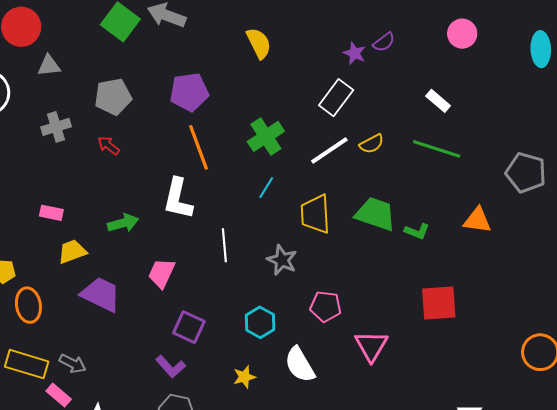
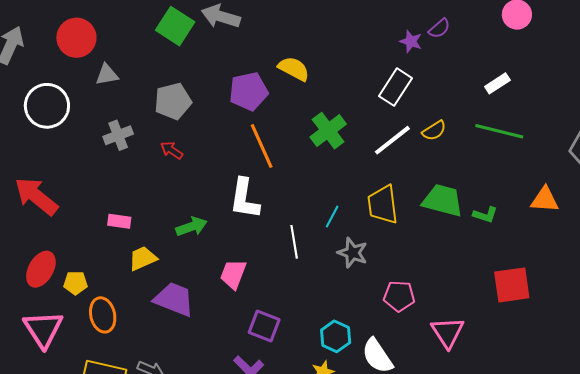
yellow semicircle: (259, 43) -> (294, 69), moved, turned -32
white rectangle: (438, 101) -> (497, 83), turned -70
cyan line: (266, 188) -> (332, 216), moved
cyan hexagon: (260, 322) -> (336, 336), moved

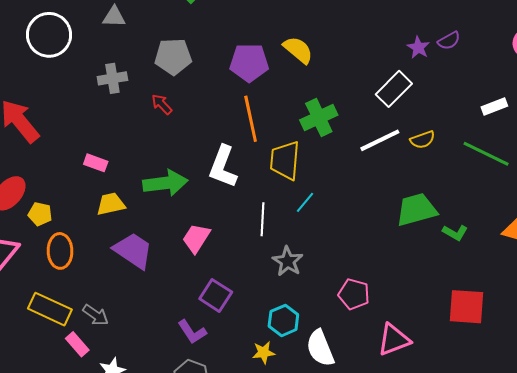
green trapezoid: (443, 200) -> (416, 210), turned -42
yellow trapezoid: (383, 205) -> (285, 160), moved
green arrow: (191, 227) -> (165, 183), size x1.4
gray star: (353, 253) -> (288, 261), moved
pink triangle: (448, 332) -> (394, 340), turned 30

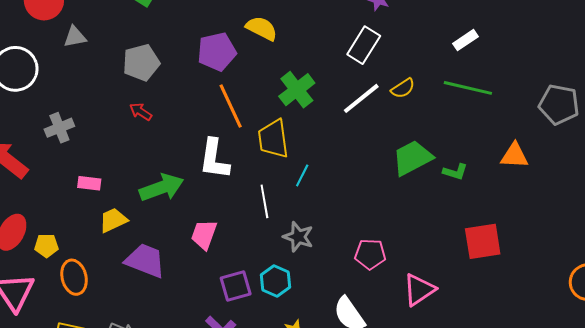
gray cross: (112, 78) -> (59, 128), moved
purple square: (216, 295) -> (236, 286), turned -36
cyan hexagon: (283, 320) -> (275, 281), moved

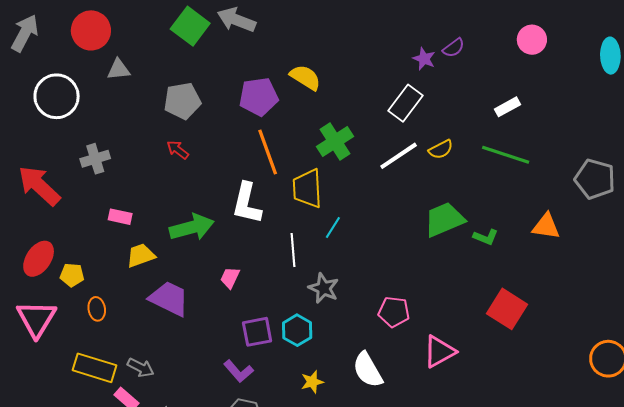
pink trapezoid: (204, 235) -> (230, 278), size x0.7
red square: (483, 241) -> (507, 309), turned 36
orange ellipse: (74, 277) -> (97, 309), size x0.7

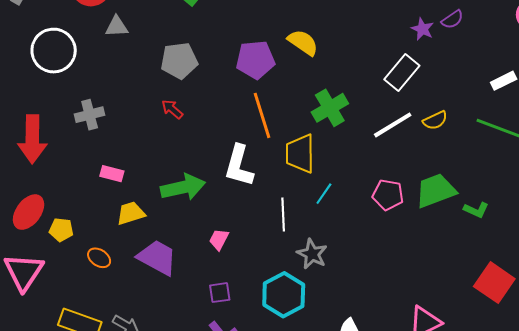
red arrow: (39, 186) -> (32, 139), turned -135
orange ellipse: (97, 309) -> (99, 258), moved, turned -50
pink pentagon: (394, 312) -> (388, 195), moved
cyan hexagon: (297, 330) -> (284, 295), size x1.4
purple square: (257, 332) -> (220, 293), moved, size x0.7

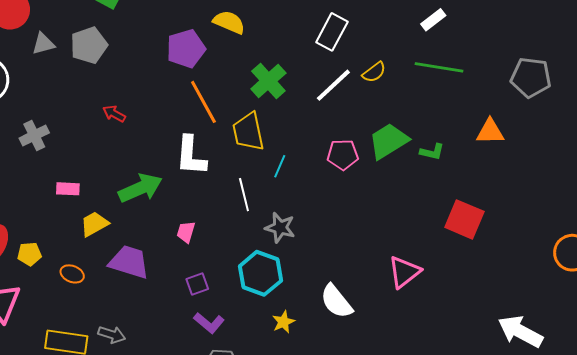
gray pentagon: (179, 61) -> (89, 45), moved

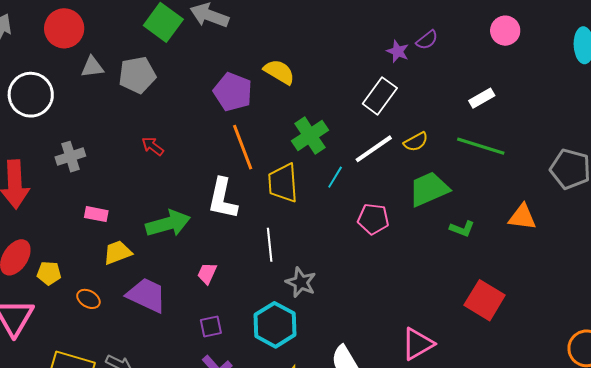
purple pentagon: (186, 49) -> (233, 92), turned 30
green trapezoid: (388, 141) -> (429, 189), moved
cyan line: (280, 166) -> (335, 177), moved

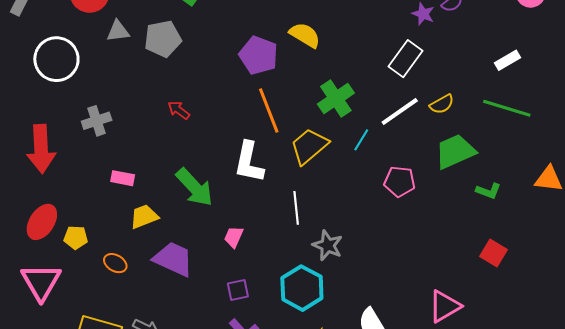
yellow trapezoid: (283, 183) -> (309, 146), turned 54
green arrow: (168, 224) -> (194, 187), turned 63
red square: (485, 300) -> (493, 253), moved, size x0.7

